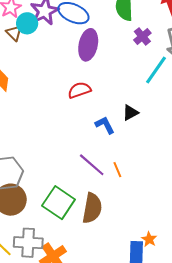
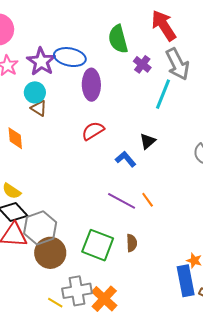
cyan circle: (27, 23) -> (35, 92), moved
brown triangle: (14, 33) -> (39, 108), moved
brown semicircle: (92, 208) -> (132, 243), size x0.6

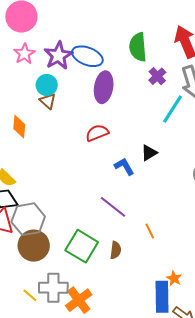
orange line: (148, 200) -> (150, 231), moved

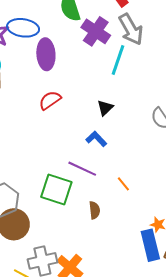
purple cross: (157, 76) -> (96, 31), size x1.6
blue L-shape: (124, 166) -> (96, 139), moved
green square: (82, 246) -> (56, 189), moved

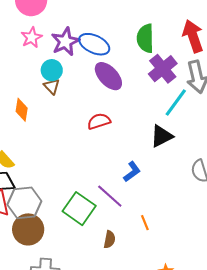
purple ellipse: (46, 54) -> (108, 76), turned -56
black triangle: (105, 108) -> (162, 136), moved, size x1.4
blue L-shape: (96, 139) -> (132, 172), turned 80

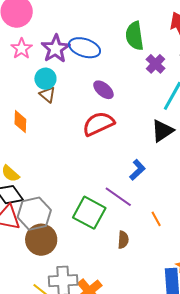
purple cross: (163, 69) -> (156, 64), size x0.7
purple ellipse: (108, 76) -> (103, 90), moved, size x0.7
red semicircle: (99, 121) -> (98, 124), size x1.4

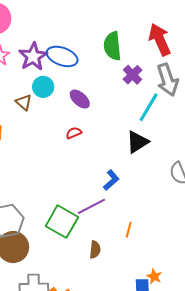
cyan circle: (45, 79) -> (43, 87), moved
red semicircle: (98, 124) -> (74, 133), size x0.5
purple line: (118, 197) -> (91, 206), turned -64
orange line: (156, 219) -> (129, 230), turned 42

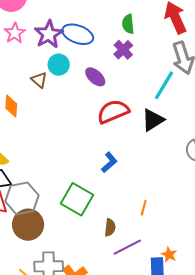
green semicircle: (112, 46) -> (128, 24), size x0.7
purple cross: (133, 75) -> (123, 50), moved
red semicircle: (74, 133) -> (113, 112), moved, size x2.0
blue L-shape: (111, 180) -> (109, 162), moved
purple line: (91, 206) -> (127, 247), moved

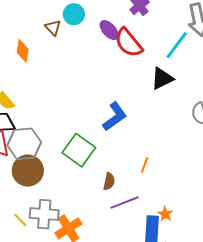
red semicircle: (113, 112) -> (129, 43), moved, turned -112
blue L-shape: (109, 162) -> (115, 117), size x1.4

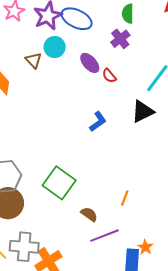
red semicircle: (129, 43) -> (109, 76), size x0.5
blue L-shape: (115, 117) -> (98, 122), moved, size x0.7
brown semicircle: (109, 181) -> (89, 214), turned -66

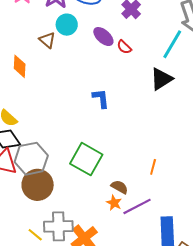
blue L-shape: (98, 122) -> (101, 98), moved, turned -55
orange star: (145, 247) -> (114, 203), moved

